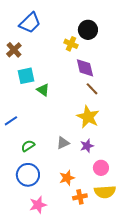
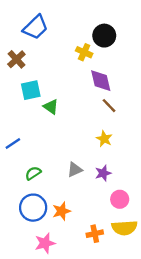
yellow star: (88, 117) -> (104, 139), size x0.6
orange star: (67, 178) -> (62, 211), moved

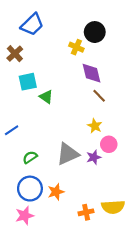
gray triangle: (75, 170) -> (68, 154), size x1.6
pink circle: (120, 199) -> (109, 144), moved
pink star: (45, 243) -> (25, 216), moved

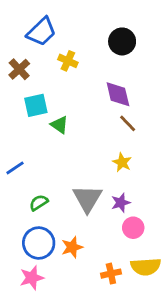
yellow cross: (76, 47) -> (68, 61), moved
pink circle: (109, 144) -> (133, 228), moved
gray triangle: (68, 154) -> (87, 199), turned -35

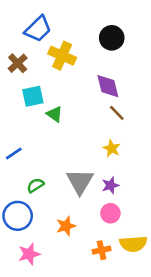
yellow cross: (68, 61) -> (62, 56), size x1.5
pink circle: (133, 228) -> (110, 213), moved
blue circle: (39, 243) -> (18, 216), moved

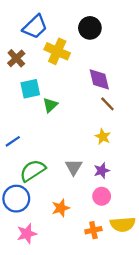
black circle: (112, 38) -> (90, 28), moved
green triangle: (54, 114) -> (50, 105), turned 42
gray triangle: (80, 181) -> (74, 167), size x0.7
green semicircle: (35, 185) -> (33, 171), size x1.6

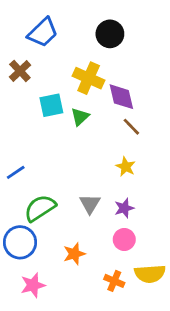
yellow cross: (57, 51) -> (89, 78), moved
cyan square: (30, 89) -> (51, 105), moved
green triangle: (50, 105) -> (80, 117), moved
orange cross: (93, 230) -> (114, 281), turned 35

